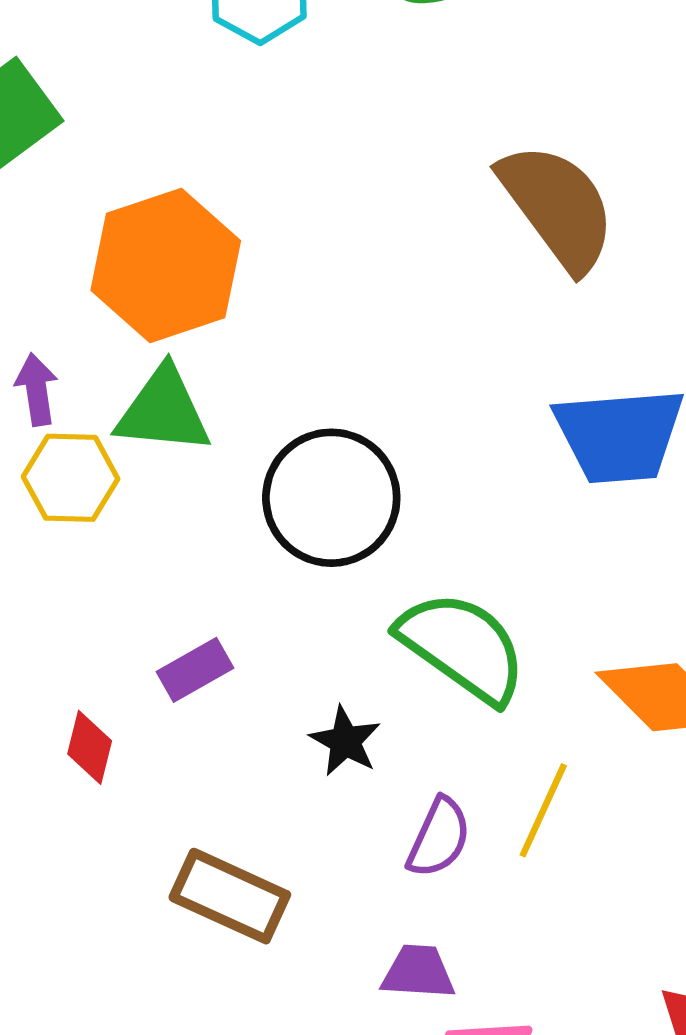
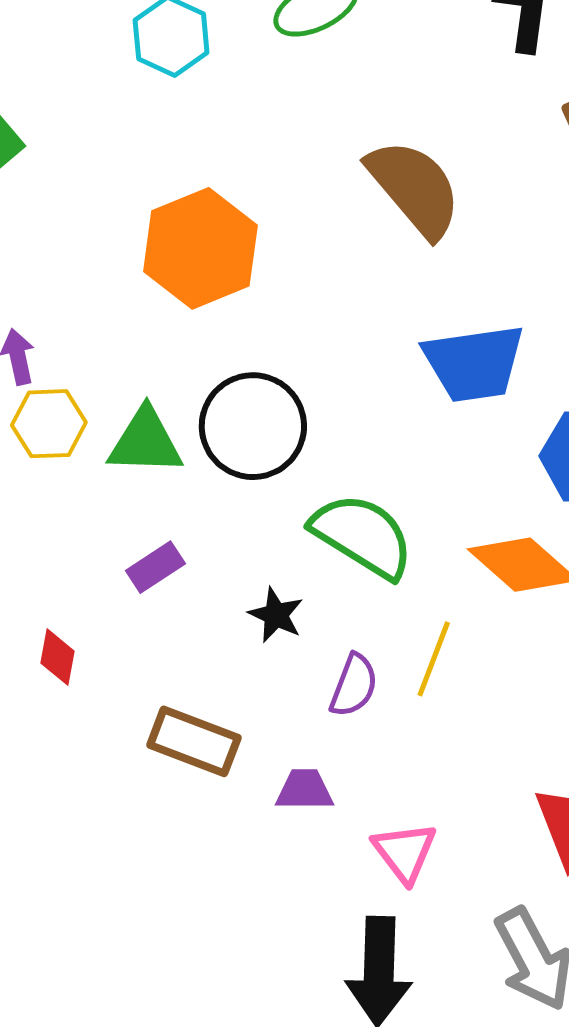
orange hexagon: (166, 265) -> (200, 248), moved
green triangle: (163, 411) -> (145, 442), moved
red diamond: (90, 747) -> (58, 657), moved
purple trapezoid: (418, 972) -> (304, 790), moved

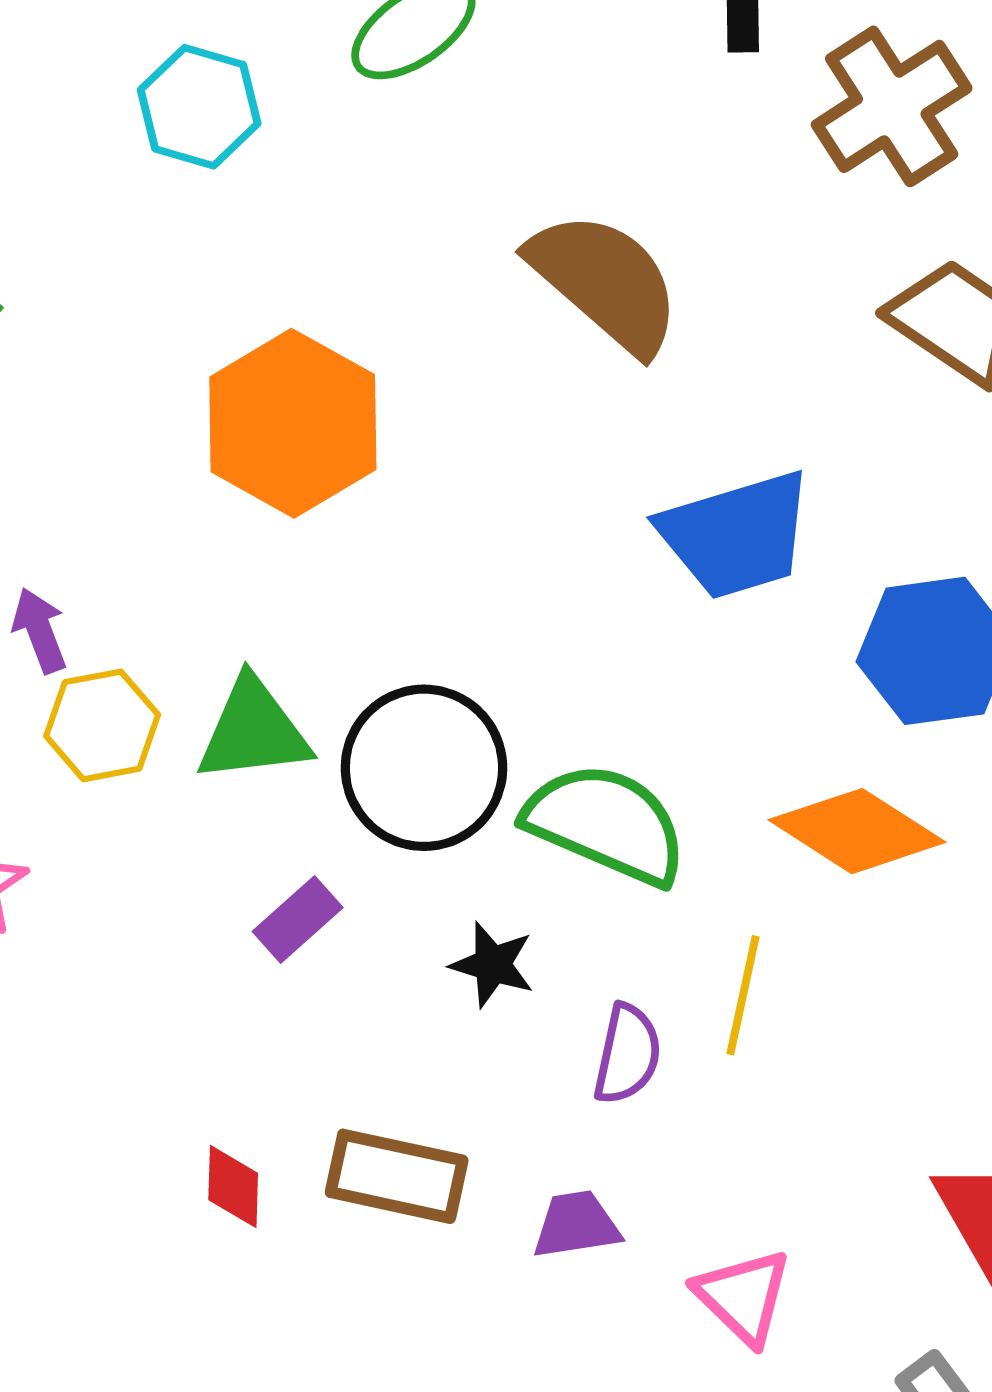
black circle: (253, 426) -> (424, 768), moved
red diamond: (58, 657) -> (233, 1187), moved

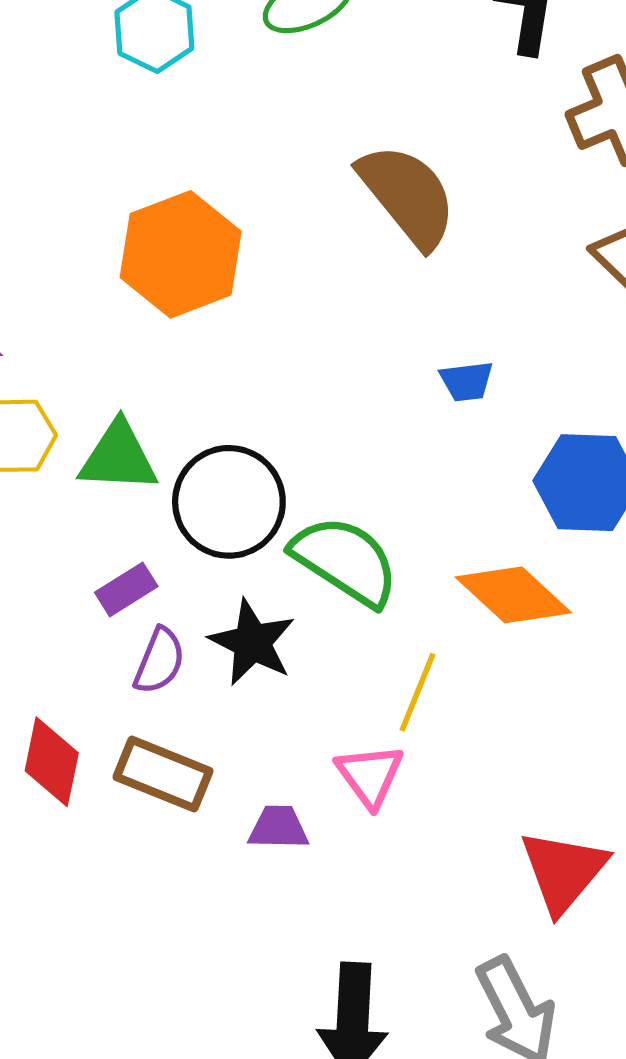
blue trapezoid: (736, 535) -> (467, 381), size x0.5
black star: (492, 965) -> (252, 642), size x1.5
purple semicircle: (627, 1054) -> (159, 661), moved
red diamond: (233, 1187) -> (52, 762), size x1.5
pink triangle: (743, 1296) -> (370, 775), moved

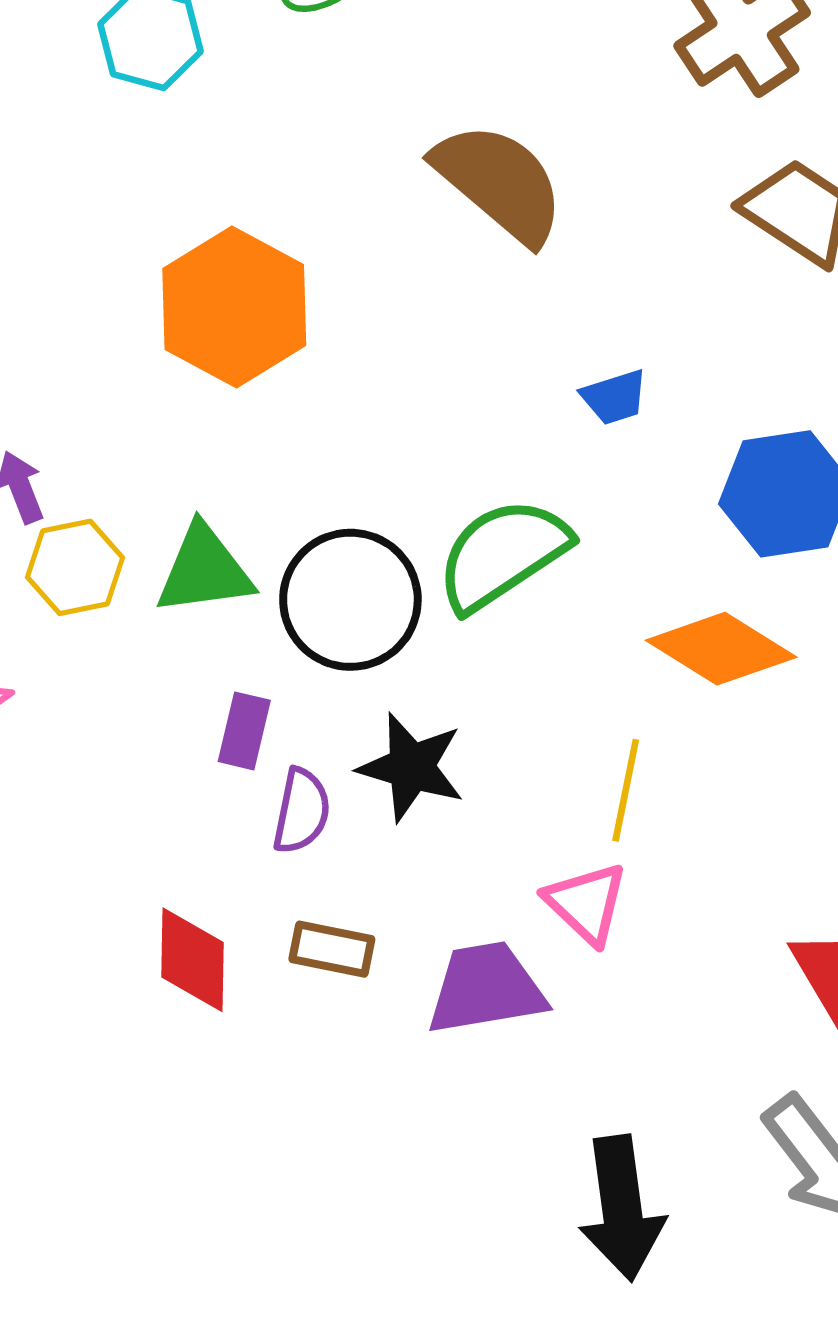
green semicircle: (345, 561) -> (503, 554), moved, turned -56
purple rectangle: (126, 589) -> (244, 731), turned -34
brown rectangle: (163, 774) -> (332, 949), size x0.7
purple trapezoid: (278, 828) -> (486, 988), size x1.6

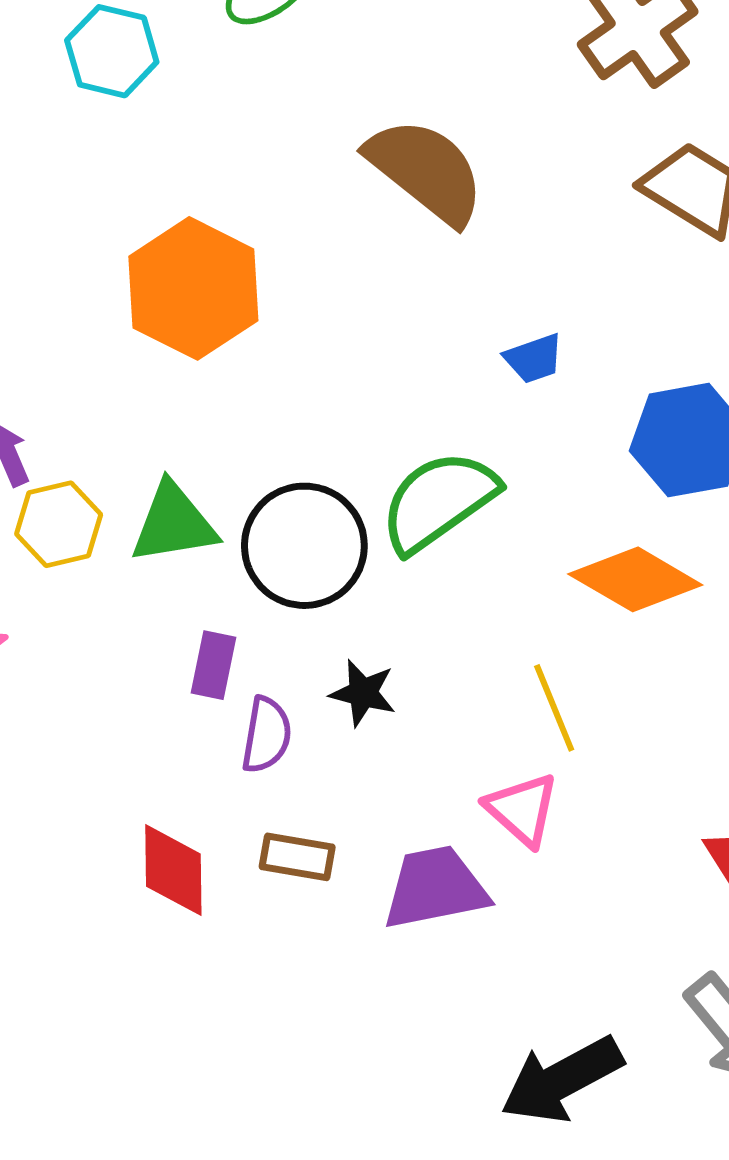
black star: (411, 767) -> (363, 693), size x0.7
yellow line: (626, 790) -> (554, 708), turned -32
black arrow: (622, 1208) -> (562, 1080), turned 71

